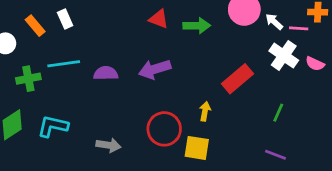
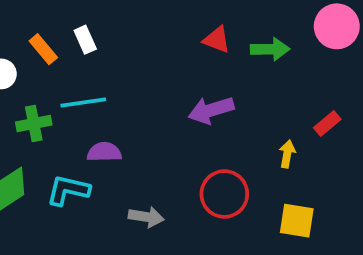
purple semicircle: (106, 73) -> (104, 152), moved
red rectangle: (238, 79) -> (327, 123), size x0.6
yellow arrow: (205, 111) -> (287, 154), moved
yellow square: (197, 148) -> (297, 221), moved

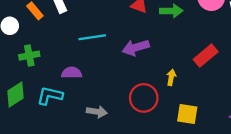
cyan line: (83, 103) -> (92, 37), moved
red rectangle: (327, 123) -> (206, 56), size x1.5
yellow arrow: (287, 154) -> (171, 77), moved

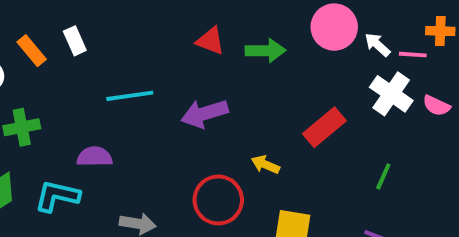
yellow arrow: (171, 77) -> (265, 165), turned -77

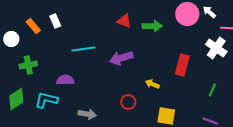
white arrow: (377, 45) -> (209, 12), moved
red rectangle: (324, 127) -> (182, 65), turned -35
red circle: (218, 200) -> (128, 102), size x0.6

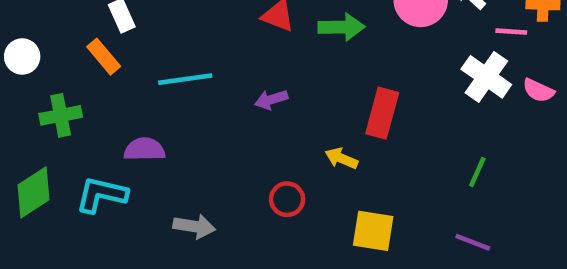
orange rectangle: (33, 26) -> (104, 57), moved
purple arrow: (121, 58) -> (271, 100), size x0.6
red rectangle: (182, 65) -> (382, 113), moved

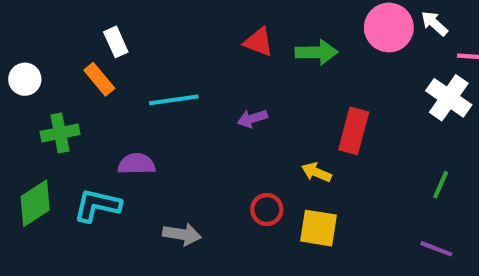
yellow square: (373, 231) -> (319, 228), moved

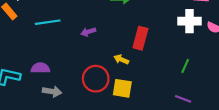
white cross: (449, 98) -> (189, 21), turned -35
purple semicircle: (137, 164) -> (40, 68), moved
red circle: (267, 209) -> (96, 79), size x1.6

